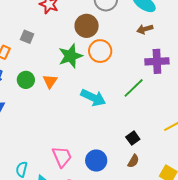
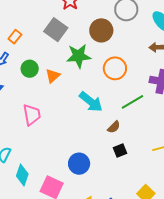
gray square: (27, 37) -> (56, 30), moved, size x1.6
orange circle: (100, 51) -> (115, 68), moved
pink trapezoid: (62, 157) -> (32, 115), moved
brown semicircle: (133, 161) -> (114, 127), moved

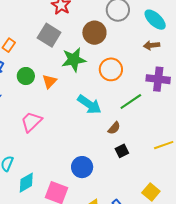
pink trapezoid: (32, 115) -> (31, 122), turned -120
cyan diamond: (22, 175) -> (26, 183), turned 45

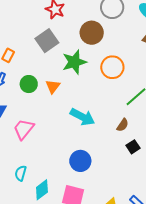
gray square: (49, 35) -> (47, 41), turned 30
cyan arrow: (89, 104) -> (82, 117), moved
pink trapezoid: (31, 122) -> (24, 129), moved
blue circle: (82, 167) -> (80, 161), moved

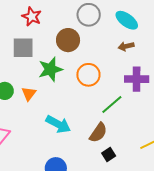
gray square: (47, 41) -> (23, 48), turned 35
brown semicircle: (123, 125) -> (98, 133), size x1.5

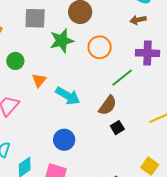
orange triangle: (29, 94) -> (39, 80), moved

